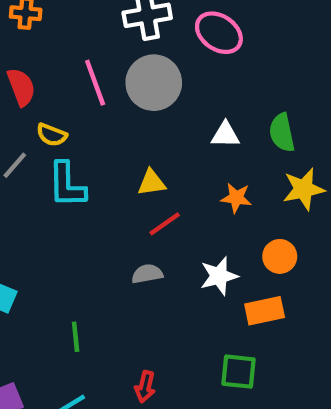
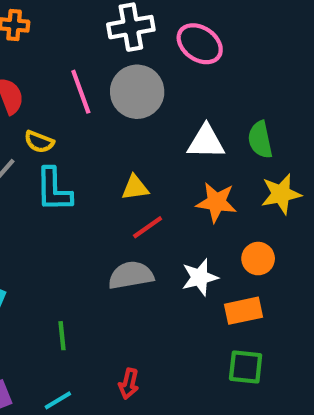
white triangle: (225, 135) -> (206, 142), size x1.4
orange star: (236, 198) -> (216, 202), size x1.4
gray semicircle: (147, 274) -> (131, 275), size x1.5
green square: (238, 372) -> (246, 367), moved

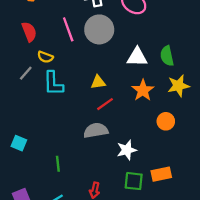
orange star: (216, 202) -> (143, 90), turned 30
white star: (200, 277) -> (127, 150), moved
orange rectangle: (243, 311) -> (161, 174), moved
green square: (246, 367) -> (134, 181), moved

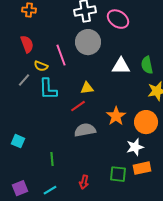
pink line: (68, 29) -> (61, 55), moved
orange star: (143, 90) -> (116, 116), moved
red line: (105, 104) -> (78, 106), moved
orange circle: (166, 121) -> (146, 122), size x1.5
white star: (127, 150) -> (135, 147), moved

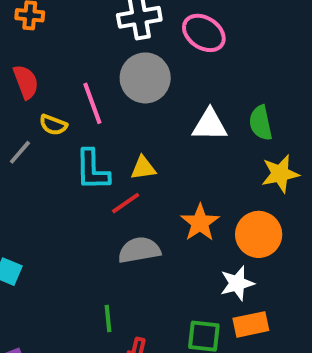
cyan L-shape: (48, 89) -> (92, 170), moved
green line: (52, 159) -> (108, 319), moved

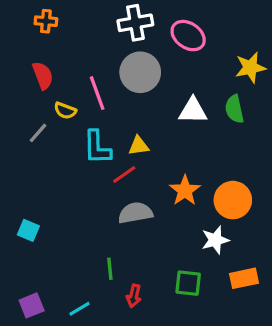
yellow star: (280, 174) -> (250, 67), moved
orange rectangle: (251, 324) -> (244, 278), moved

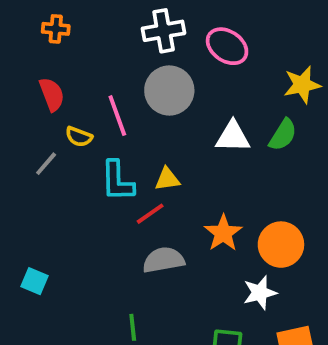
green semicircle: (234, 109) -> (283, 135), turned -136

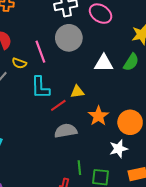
yellow triangle: (167, 179) -> (77, 92), moved
green line: (133, 327) -> (79, 168), moved

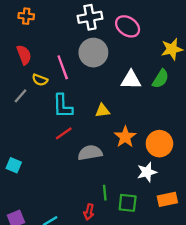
red line: (58, 105) -> (64, 133), moved

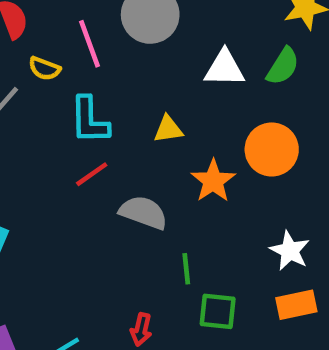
orange circle: (159, 144) -> (272, 149), moved
gray semicircle: (90, 153) -> (143, 212), turned 30
white star: (147, 172) -> (290, 251), moved, turned -30
green line: (105, 193) -> (186, 269), moved

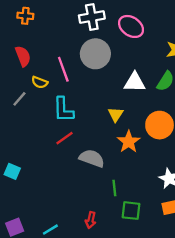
yellow triangle: (168, 129) -> (116, 114), moved, turned -49

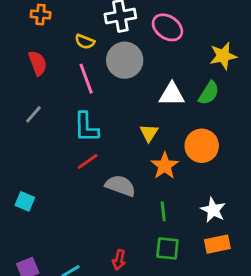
yellow semicircle: (40, 82) -> (85, 42), moved
green line: (114, 188) -> (163, 211), moved

